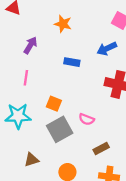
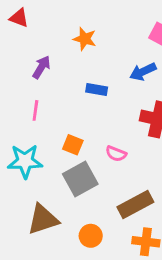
pink semicircle: (87, 119) -> (116, 154), moved
brown rectangle: (101, 148) -> (135, 204), size x1.6
brown triangle: (31, 160) -> (43, 219), size x1.6

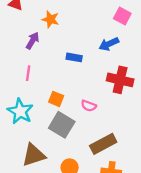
orange star: (85, 39) -> (50, 19), moved
cyan star: (25, 161) -> (20, 111), turned 30
gray square: (80, 179) -> (62, 125), turned -30

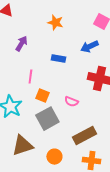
orange star: (50, 19) -> (55, 23), moved
pink line: (28, 73) -> (30, 77), moved
gray square: (62, 125) -> (47, 119), turned 30

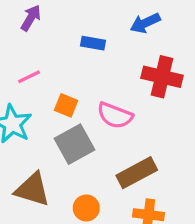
pink line: (30, 77) -> (29, 77), moved, turned 56
pink semicircle: (71, 102) -> (115, 115), size x1.5
brown triangle: (22, 146) -> (32, 189), turned 35

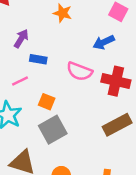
blue rectangle: (93, 43) -> (38, 59), moved
pink semicircle: (115, 115) -> (79, 71), moved
brown rectangle: (137, 173) -> (117, 125), moved

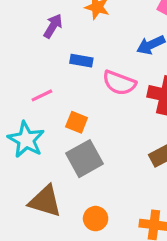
purple arrow: (21, 39) -> (53, 26), moved
blue rectangle: (38, 59) -> (81, 61), moved

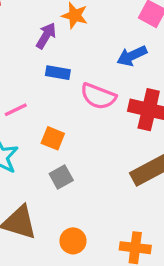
purple arrow: (53, 26) -> (46, 36), moved
gray square: (84, 159) -> (61, 177), size x0.6

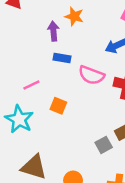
purple arrow: (46, 36) -> (53, 31), turned -36
gray square: (61, 177) -> (104, 145), moved

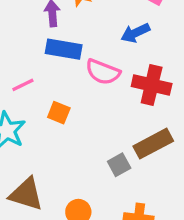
blue rectangle: (62, 58) -> (64, 49), size x1.5

